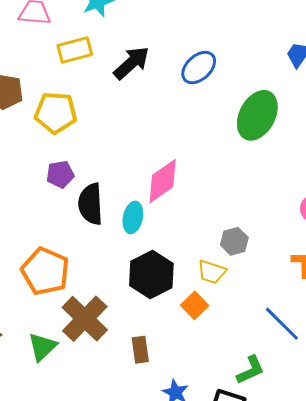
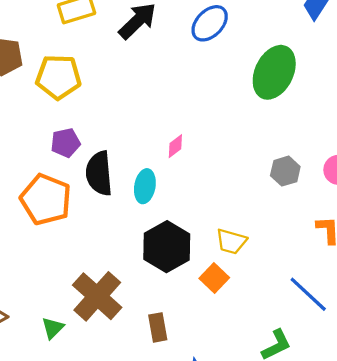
pink diamond: (163, 181) -> (175, 146), size x0.5
gray hexagon: (234, 241) -> (285, 171), moved
orange pentagon: (45, 271) -> (46, 199), moved
green triangle: (42, 347) -> (53, 328), size x0.7

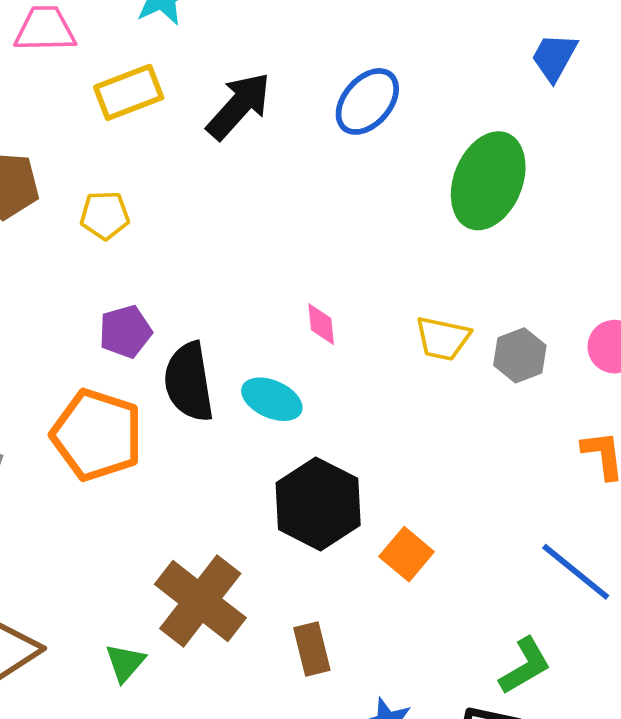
yellow pentagon: (58, 77) -> (105, 215), size x0.6
pink diamond: (175, 146) -> (321, 324), turned -55
cyan ellipse: (145, 186) -> (272, 399), turned -72
yellow trapezoid: (231, 241) -> (443, 338), moved

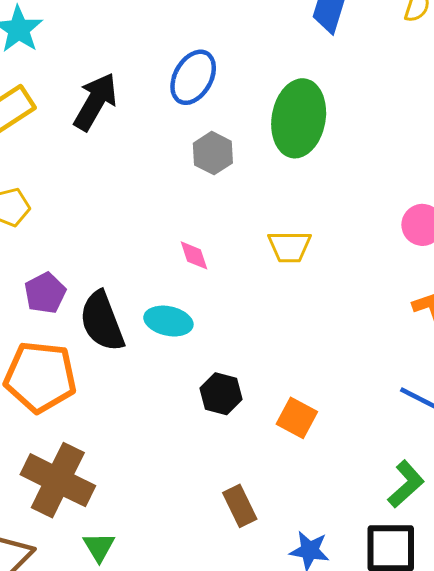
gray hexagon: (520, 355) -> (213, 153), moved
black hexagon: (318, 504) -> (221, 394), size x0.6
brown cross: (200, 601) -> (58, 480), moved

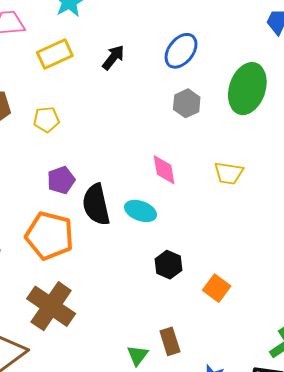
black arrow: (95, 102) -> (113, 57), size x0.7
pink diamond: (194, 255) -> (164, 170), size x1.4
green triangle: (99, 547) -> (137, 355), moved

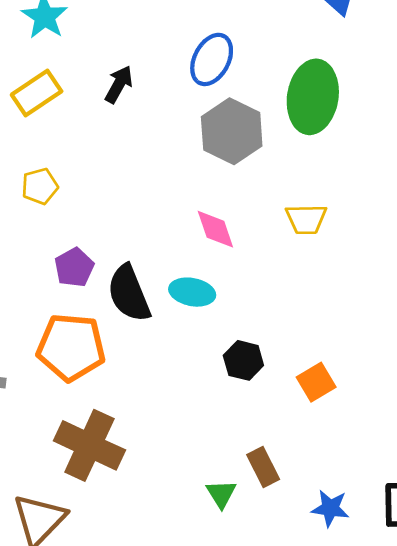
gray hexagon: (187, 103) -> (232, 131), size x1.6
orange square: (217, 288) -> (316, 382), turned 32

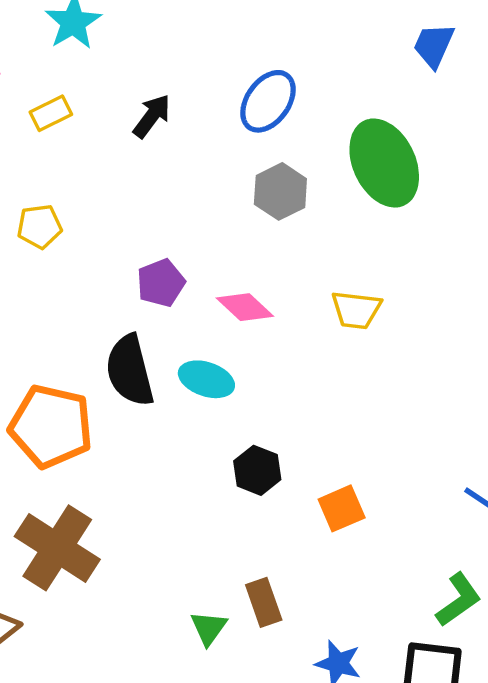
yellow rectangle: (37, 93) -> (51, 113), size x0.7
green ellipse: (313, 97) -> (384, 163), turned -42
gray hexagon: (232, 131) -> (280, 191), size x0.7
pink diamond: (215, 229) -> (245, 307), turned -36
purple pentagon: (74, 267) -> (161, 283), moved

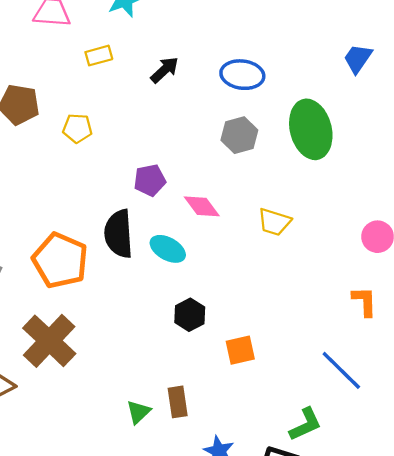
blue ellipse: (268, 101) -> (242, 75), turned 51

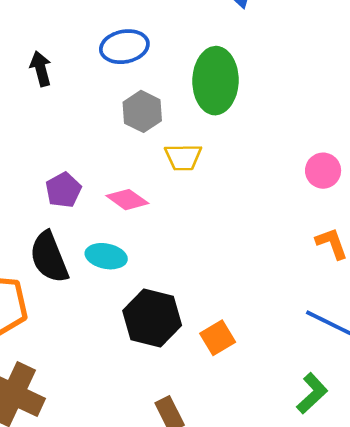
black arrow: (164, 70) -> (41, 69), turned -44
green ellipse: (311, 129) -> (215, 81), turned 34
yellow trapezoid: (274, 222) -> (183, 157), moved
black hexagon: (190, 315) -> (152, 318), size x1.6

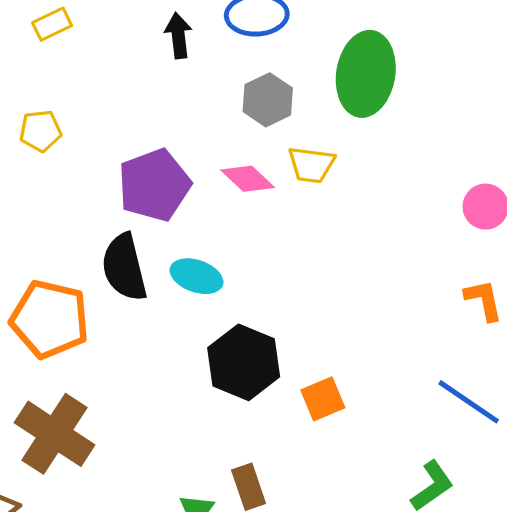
black arrow: (41, 69) -> (178, 36), moved
purple pentagon: (63, 190) -> (154, 185), size x1.6
pink diamond: (127, 200) -> (248, 179), moved

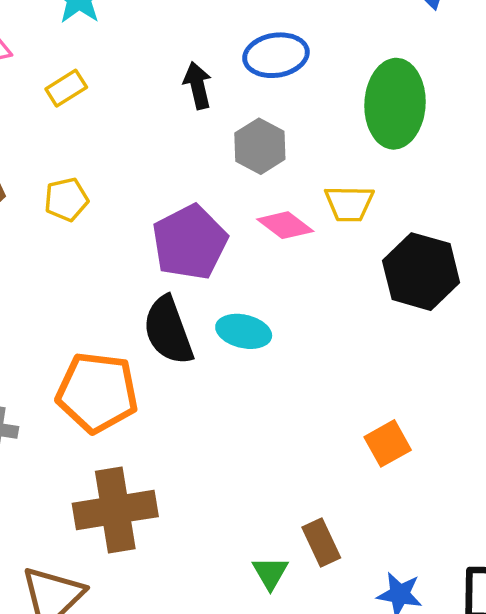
gray hexagon: (268, 100) -> (260, 146), moved
black hexagon: (244, 362) -> (421, 272), moved
brown cross: (55, 434) -> (115, 510), turned -36

